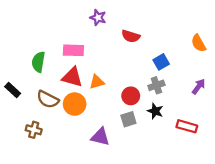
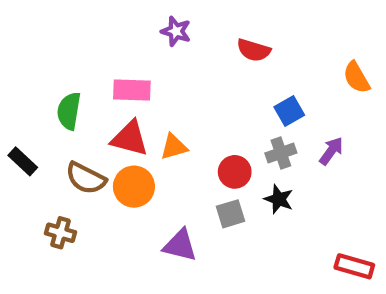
red semicircle: (131, 36) -> (254, 50), moved
purple arrow: (199, 87) -> (331, 151), moved
red rectangle: (187, 126) -> (354, 266), moved

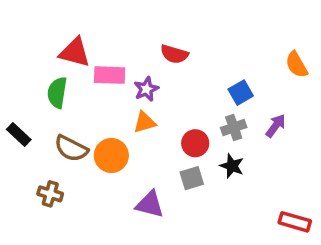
purple star: (176, 31) -> (146, 89), moved, turned 30
red semicircle: (254, 50) -> (174, 54), moved
red triangle: (130, 138) -> (75, 52), moved

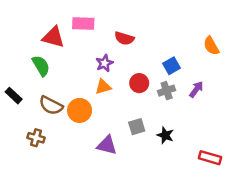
pink rectangle: (110, 75) -> (83, 23), moved
green semicircle: (57, 93) -> (41, 66), turned 140
red circle: (195, 143) -> (139, 83), moved
black star: (232, 166) -> (165, 135), moved

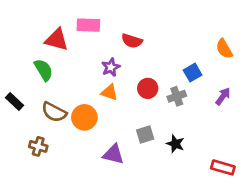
blue square: (172, 66) -> (193, 73), moved
orange triangle: (103, 87) -> (109, 92), turned 35
purple arrow: (196, 89) -> (223, 96), moved

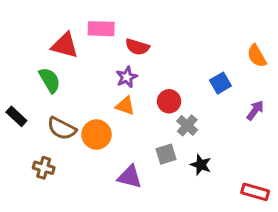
red semicircle: (132, 41) -> (137, 47), moved
gray cross: (177, 96) -> (187, 125), moved, turned -30

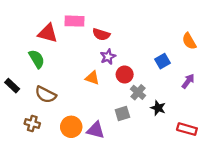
purple star: (127, 77) -> (108, 57), moved
orange circle: (96, 135) -> (71, 127), moved
black star: (201, 165) -> (158, 108), moved
red rectangle: (255, 192) -> (187, 129), moved

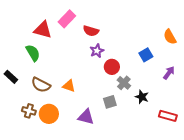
pink rectangle: (75, 21) -> (67, 19), turned -48
orange triangle: (92, 78) -> (69, 86), moved
orange circle: (71, 127) -> (49, 114), moved

